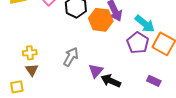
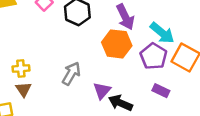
orange hexagon: (101, 20) -> (117, 44), moved
purple rectangle: (154, 81) -> (161, 91), moved

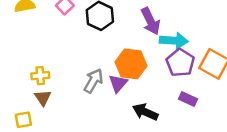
cyan arrow: (162, 33) -> (174, 41), moved, turned -35
orange hexagon: (117, 44) -> (131, 64), moved
purple triangle: (102, 91) -> (118, 83), moved

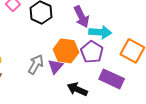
purple pentagon: (180, 63) -> (92, 52), moved
purple rectangle: (188, 99) -> (112, 79), size x1.6

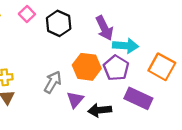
purple triangle: (56, 66) -> (75, 100), moved
black arrow: (77, 89) -> (100, 110), turned -30

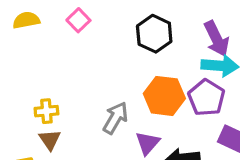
black hexagon: (59, 23) -> (154, 34), moved
purple arrow: (104, 28) -> (217, 39), moved

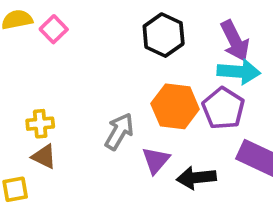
pink square: (78, 20) -> (54, 29), moved
brown triangle: (50, 140) -> (44, 156), turned -30

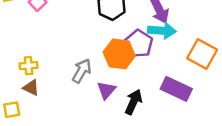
purple pentagon: (223, 108) -> (139, 44), moved
black arrow: (196, 178) -> (133, 102), turned 120

